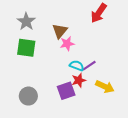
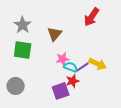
pink star: (67, 44) -> (63, 59), moved
yellow arrow: (105, 87) -> (98, 64), moved
gray circle: (28, 96) -> (16, 86), moved

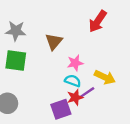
gray star: (23, 25) -> (16, 31), turned -30
pink star: (63, 59) -> (75, 63), moved
purple line: (83, 67) -> (87, 93), moved

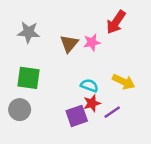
green square: (16, 61) -> (28, 78), moved
pink star: (75, 63) -> (92, 42), moved
purple line: (87, 93) -> (112, 112), moved

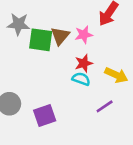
green square: (28, 78) -> (41, 40), moved
red star: (92, 103) -> (84, 63), moved
purple square: (77, 116) -> (45, 115), moved

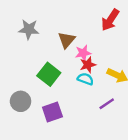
pink star: (84, 35) -> (83, 53), moved
green square: (41, 40) -> (49, 74), moved, turned 30

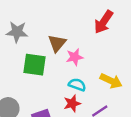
red star: (88, 65) -> (72, 103), moved
green square: (49, 74) -> (35, 65), moved, turned -30

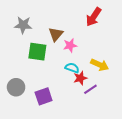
red star: (72, 103) -> (80, 78), moved

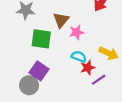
gray circle: (16, 87) -> (29, 85), moved
purple square: (44, 96) -> (39, 71), moved, turned -36

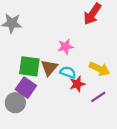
brown triangle: (61, 20) -> (49, 68), moved
green square: (41, 39) -> (29, 66), moved
purple line: (99, 80) -> (98, 97), moved

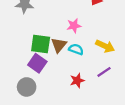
red star: (77, 84) -> (77, 81), moved
gray circle: (15, 103) -> (27, 87), moved

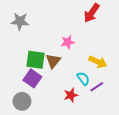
cyan semicircle: (76, 49) -> (83, 78), moved, turned 32

